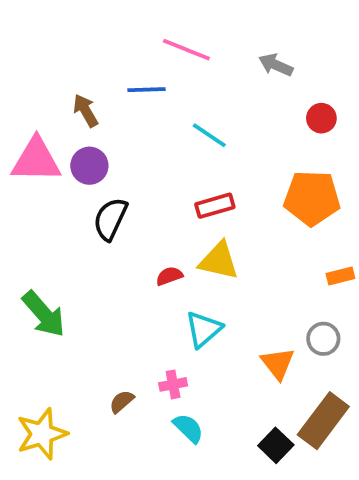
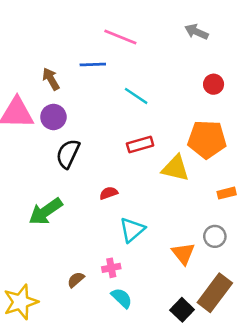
gray arrow: (276, 65) -> (196, 32), moved
yellow triangle: (219, 261) -> (175, 168), moved
green arrow: (44, 314) -> (46, 211), moved, turned 96

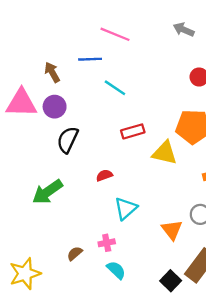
cyan line: (136, 96) -> (115, 88), moved

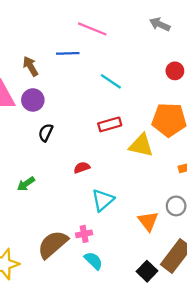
cyan line: (115, 88) -> (111, 81), moved
black semicircle: (68, 140) -> (46, 133), size x0.7
green arrow: (47, 192) -> (26, 184), size x0.6
brown semicircle: (75, 253) -> (53, 244), size x2.0

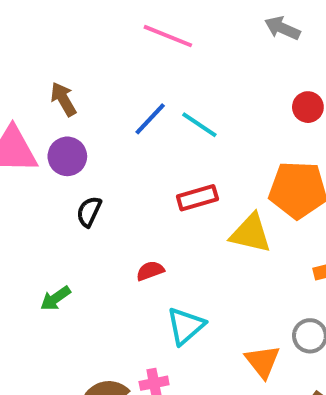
blue line: (68, 53) -> (150, 119), moved, turned -45

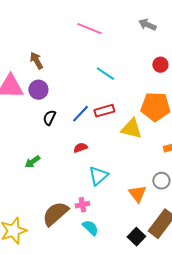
blue line: (150, 119) -> (80, 114), moved

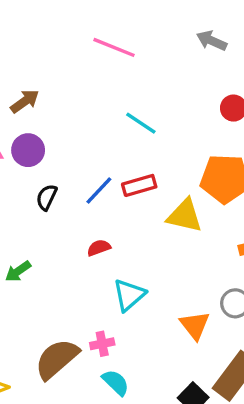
brown arrow: (36, 61) -> (25, 101), turned 84

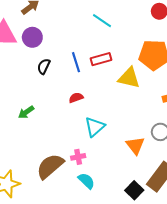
blue line: (99, 191) -> (76, 62), turned -60

